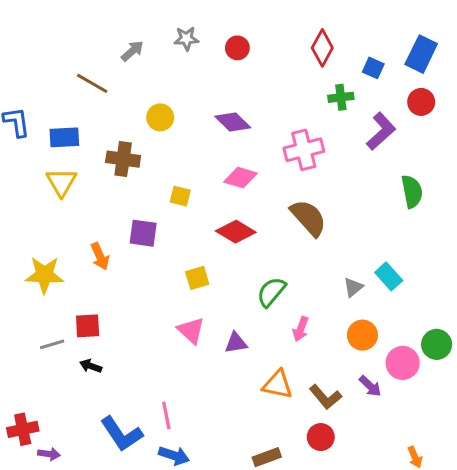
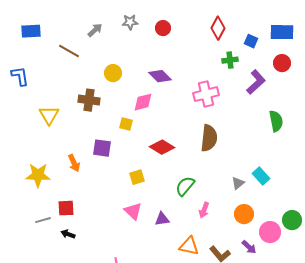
blue rectangle: (421, 54) -> (282, 32), turned 65
blue rectangle: (64, 137) -> (31, 31), moved
pink diamond: (240, 178) -> (143, 102), moved, turned -30
brown semicircle: (308, 218) -> (209, 138), turned 48

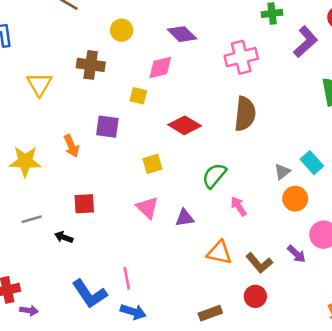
red square: (66, 208) -> (84, 204), moved
pink arrow: (204, 210) -> (239, 206), turned 126
orange circle: (244, 214) -> (295, 199), moved

